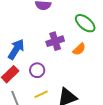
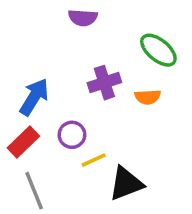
orange semicircle: (79, 49) -> (148, 97), turned 40
yellow line: (41, 94) -> (94, 160), moved

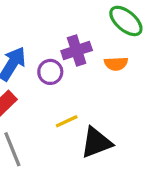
purple circle: (72, 135) -> (50, 72), moved

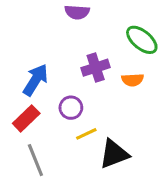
purple circle: (50, 72) -> (71, 108), moved

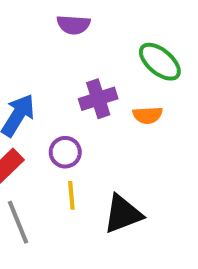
yellow line: (86, 134) -> (71, 195), moved, turned -70

